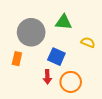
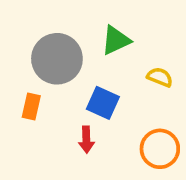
green triangle: (64, 22) -> (116, 40), turned -30
orange circle: (71, 82) -> (160, 149), moved

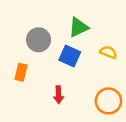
gray circle: (57, 59) -> (39, 40), size x0.7
blue square: (103, 103) -> (70, 56), moved

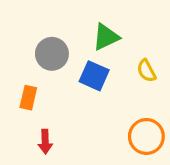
yellow semicircle: (108, 52) -> (146, 71), turned -140
red arrow: (58, 95) -> (45, 142), moved

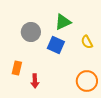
orange rectangle: (28, 98) -> (17, 68), moved
red arrow: (45, 142) -> (35, 81), moved

